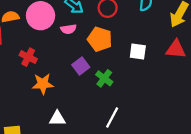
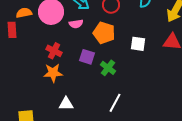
red cross: (28, 57) -> (54, 51), moved
purple square: (81, 66) -> (87, 57), turned -35

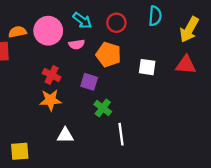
green cross: (108, 68) -> (103, 108), moved
white line: (115, 103) -> (121, 134), turned -36

